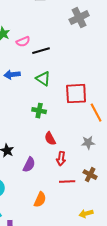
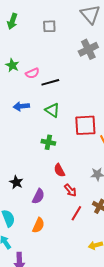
red arrow: (61, 159) -> (70, 190), turned -48
red line: (67, 182) -> (76, 213), turned -56
orange semicircle: (40, 200) -> (38, 225), moved

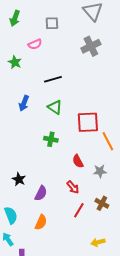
pink semicircle: (32, 73) -> (35, 44), moved
blue arrow: (21, 106) -> (24, 103), turned -63
red semicircle: (59, 170) -> (78, 161), moved

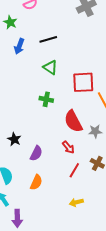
blue arrow: (24, 103) -> (19, 46), moved
red semicircle: (78, 161) -> (73, 121), size x1.6
yellow arrow: (98, 242) -> (76, 202), moved

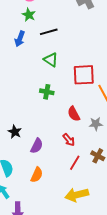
green star: (10, 22) -> (29, 15), moved
red semicircle: (73, 121) -> (74, 114), size x0.7
yellow arrow: (76, 202) -> (77, 195), size x1.6

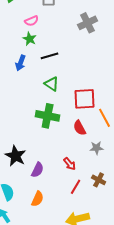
green cross: (47, 92) -> (48, 116), size x1.6
red semicircle: (74, 114) -> (80, 128), moved
black star: (15, 132) -> (16, 156), size x1.5

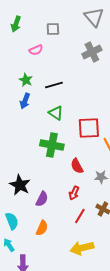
green star: (30, 39) -> (26, 80), moved
blue arrow: (21, 63) -> (25, 101), moved
red semicircle: (80, 128) -> (77, 166), moved
red arrow: (70, 164) -> (74, 193), turned 64

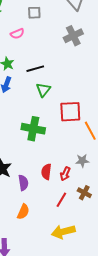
green triangle: (56, 113) -> (43, 90), moved, turned 35
red semicircle: (77, 166) -> (46, 172), moved, turned 35
red arrow: (74, 193) -> (65, 174), moved
purple semicircle: (42, 199) -> (23, 183), turned -35

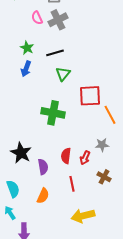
pink semicircle: (17, 34) -> (37, 18), turned 88
gray cross: (73, 36) -> (58, 20), moved
red line: (61, 200) -> (72, 184), moved, turned -42

